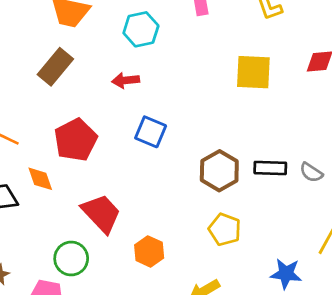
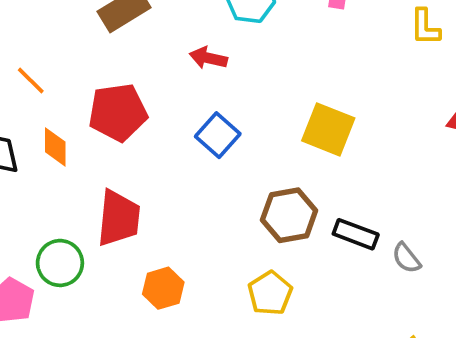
yellow square: (253, 72) -> (328, 129), moved
red trapezoid: (101, 213) -> (119, 218), turned 30

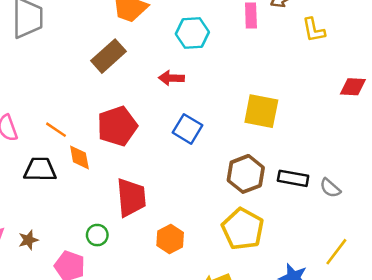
orange line: (31, 80) -> (56, 130), moved
green circle: (60, 263) -> (97, 235), size x0.7
yellow pentagon: (270, 293) -> (243, 229), size x1.4

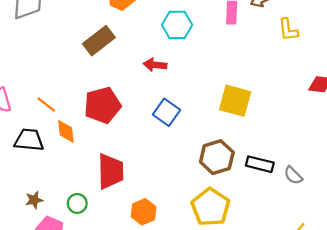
brown star: (28, 240) -> (34, 200), moved

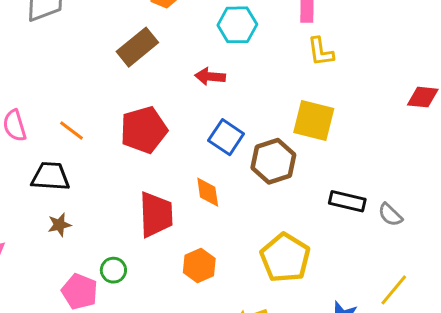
yellow L-shape: (288, 30) -> (321, 52), moved
orange diamond: (66, 131) -> (208, 192), moved
brown hexagon: (217, 157) -> (273, 161), moved
brown star: (34, 200) -> (59, 225), moved
green circle: (77, 203) -> (113, 270), moved

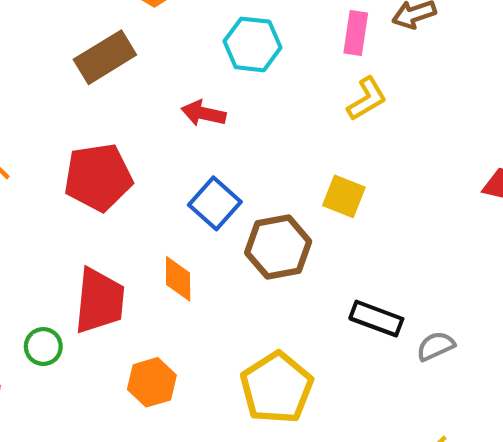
yellow L-shape: (321, 52) -> (367, 99), turned -120
yellow square: (314, 121) -> (344, 196), size x0.7
gray semicircle: (390, 215) -> (436, 346), turned 104
green circle: (113, 270) -> (43, 347), moved

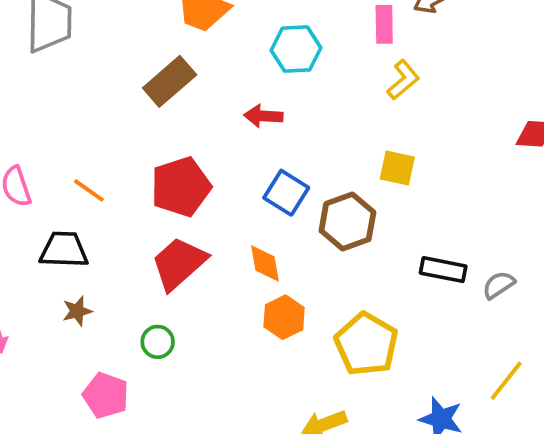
red trapezoid: (99, 301) -> (179, 263), moved, turned -128
orange hexagon: (152, 382) -> (284, 317), moved

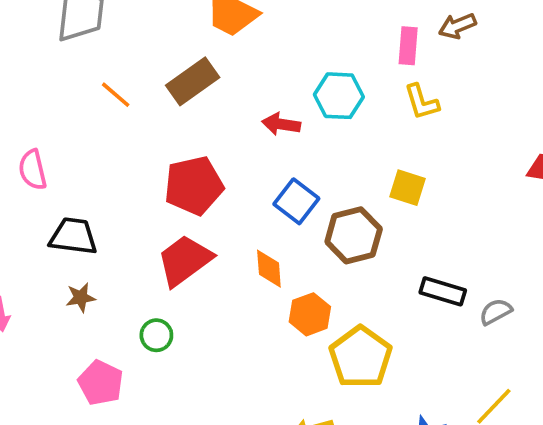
cyan hexagon: (296, 49) -> (339, 96), moved
yellow L-shape: (403, 80) -> (422, 102), turned 108
orange line: (89, 190) -> (116, 95), moved
orange hexagon: (284, 317) -> (310, 314), moved

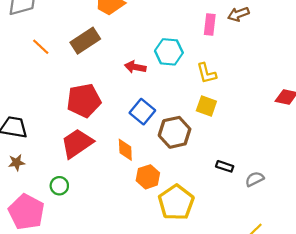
yellow L-shape: (422, 102) -> (206, 73), moved
black rectangle: (443, 291) -> (225, 166), size x0.7
pink pentagon: (101, 383) -> (26, 212), size x1.4

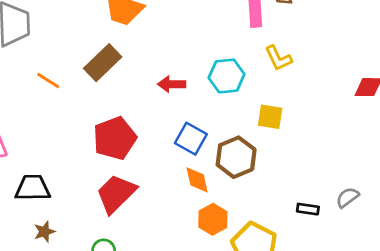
cyan hexagon: (169, 52) -> (227, 76), moved
yellow L-shape: (206, 73) -> (278, 58), moved
orange diamond: (125, 150) -> (197, 180), moved
black rectangle: (225, 166) -> (308, 209), moved

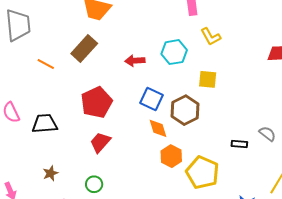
black trapezoid: (33, 188) -> (45, 124), moved
red trapezoid: (116, 194) -> (100, 142), size x0.7
gray semicircle: (347, 197) -> (267, 134), turned 78

